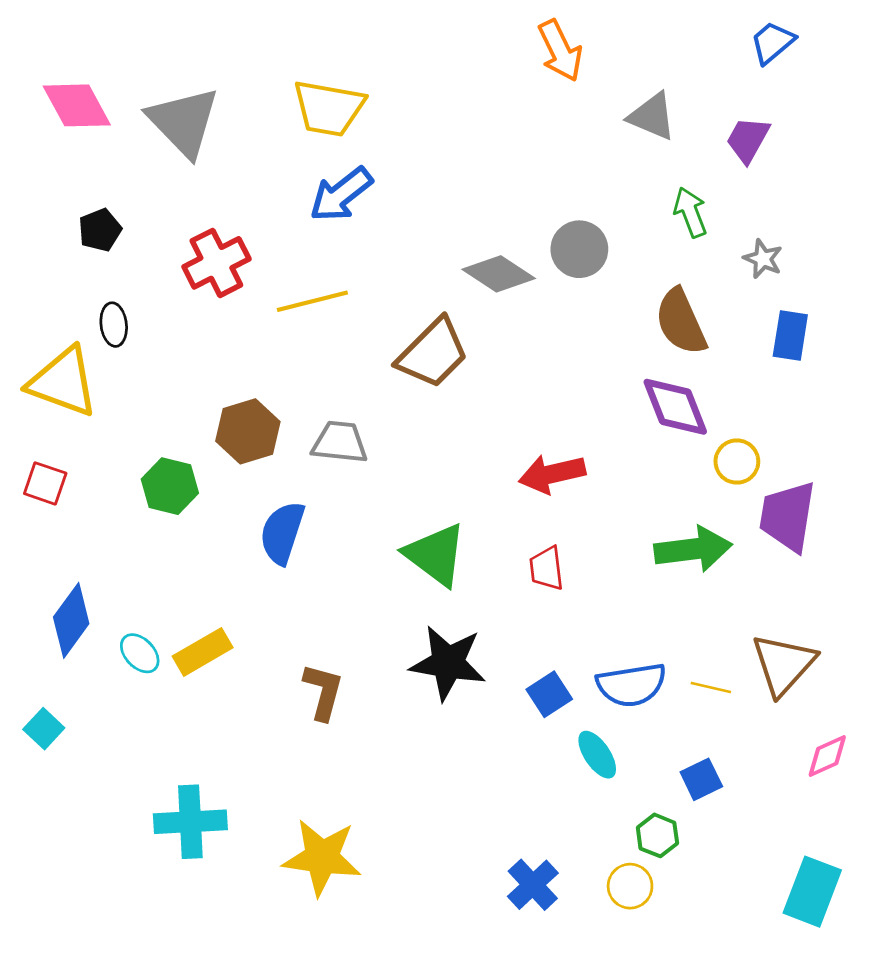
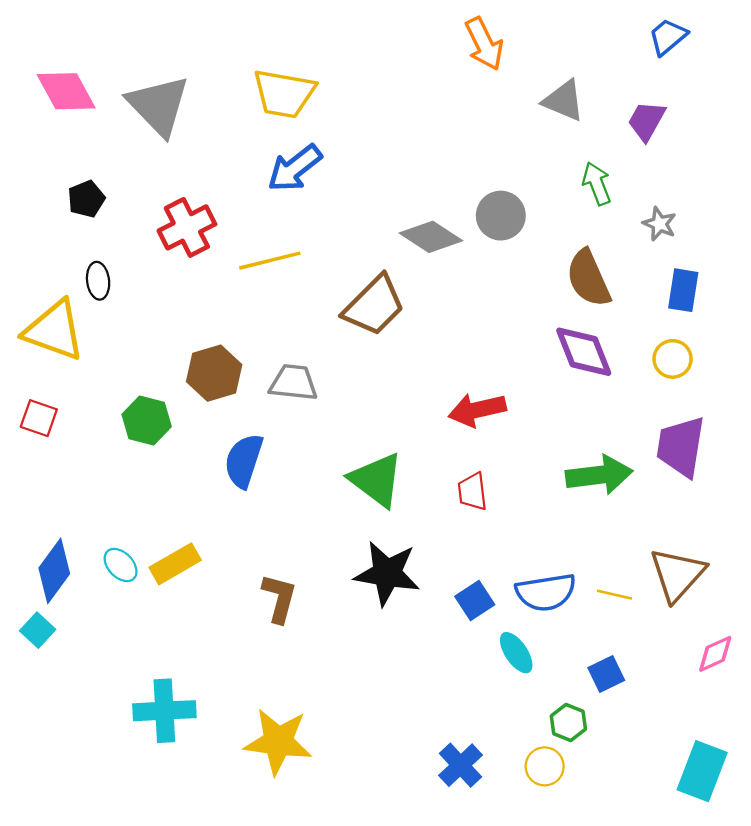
yellow circle: (737, 462) -> (673, 359), moved
blue diamond: (71, 620) -> (54, 571), moved

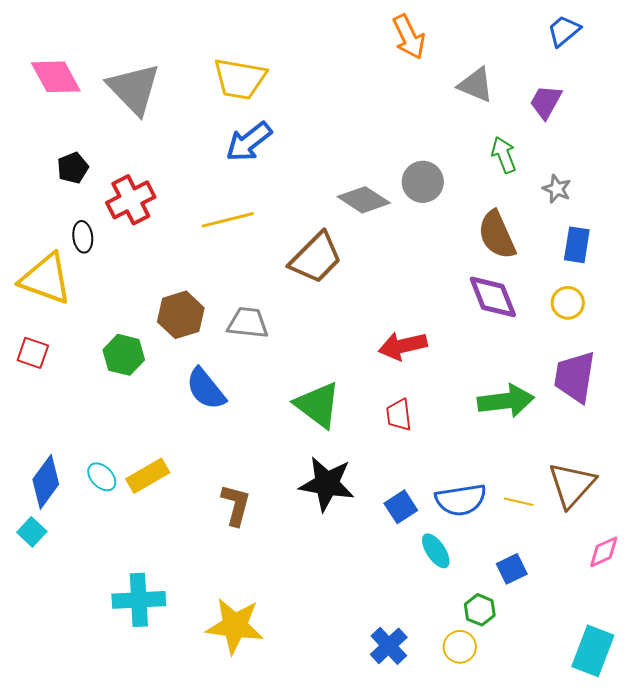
red cross: (187, 227) -> (131, 200), moved
blue semicircle: (244, 461) -> (206, 389), turned -57

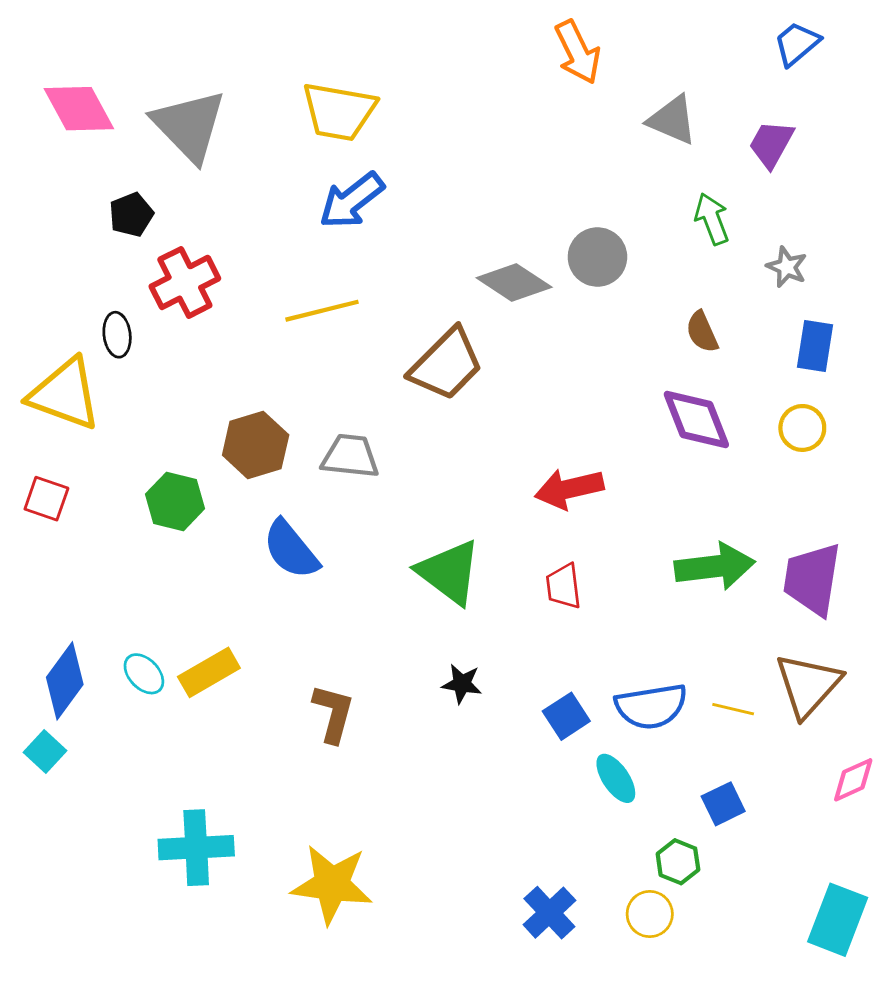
black pentagon: (73, 168) -> (131, 215), moved
brown semicircle: (497, 235) -> (702, 332), size x0.6
purple trapezoid: (575, 377) -> (812, 579), moved
black star: (327, 484) -> (462, 684), size x0.5

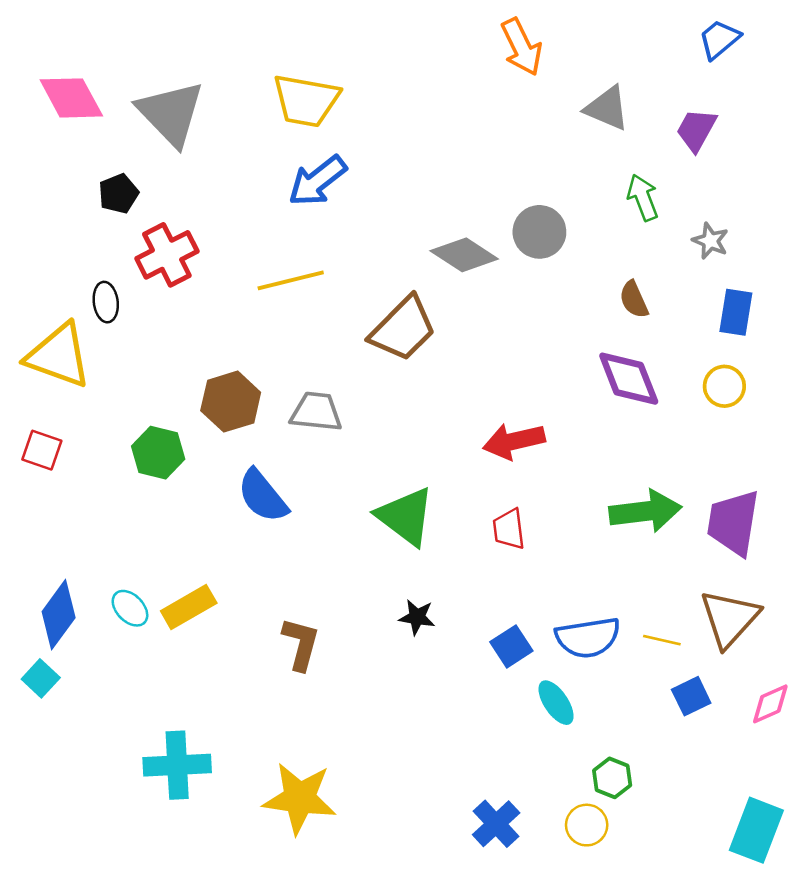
blue square: (723, 804) -> (691, 696), moved

